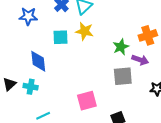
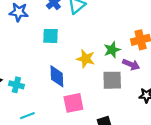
yellow star: (85, 31) -> (86, 59), moved
blue diamond: (38, 61) -> (57, 76), moved

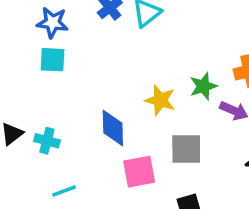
cyan square: (51, 36) -> (53, 60), moved
gray square: (112, 80) -> (186, 149), moved

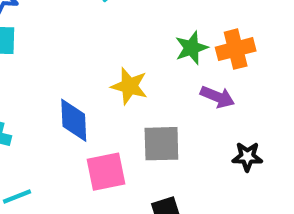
green star: (203, 86) -> (191, 48), moved

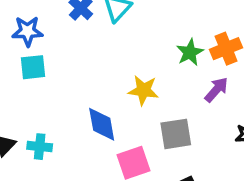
purple arrow: (217, 97) -> (216, 90), turned -64

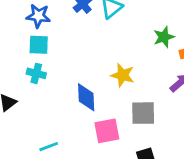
green star: (190, 52) -> (164, 37), moved
cyan cross: (40, 147) -> (36, 73), moved

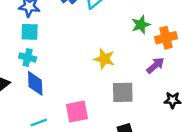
blue diamond: (86, 97) -> (35, 83), moved
pink square: (107, 131) -> (77, 112), moved

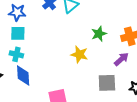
green star: (141, 25) -> (99, 34), moved
gray square: (123, 92) -> (107, 83), moved

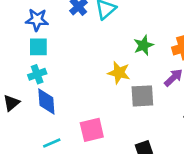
cyan cross: (16, 54) -> (37, 74), turned -32
gray square: (107, 83) -> (142, 96), moved

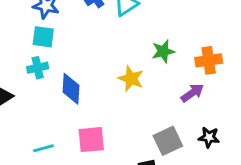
gray square: (142, 96) -> (168, 141), moved, turned -30
blue diamond: (46, 101) -> (71, 89), moved

